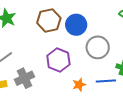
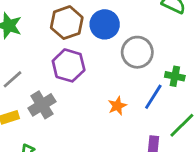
purple hexagon: (58, 60) -> (69, 65), moved
blue line: (106, 81) -> (153, 97), turned -48

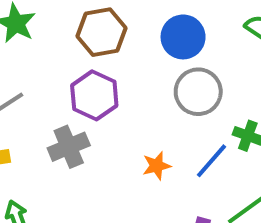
blue circle: (105, 24) -> (183, 37), moved
gray cross: (42, 105) -> (69, 147), moved

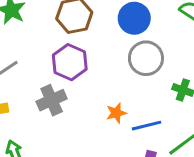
blue line: (211, 161) -> (147, 126), moved, turned 36

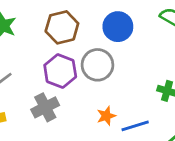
gray circle: (146, 58) -> (97, 65), moved

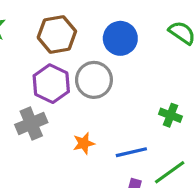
orange star: (106, 116) -> (84, 143), moved

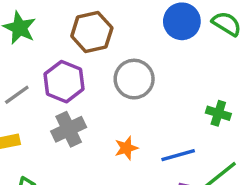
blue circle: (120, 38) -> (182, 21), moved
purple hexagon: (51, 84) -> (64, 82), moved

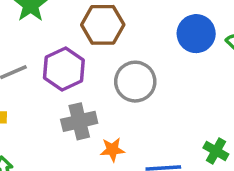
green cross: (218, 113) -> (216, 151), moved
gray cross: (69, 129) -> (79, 121), moved

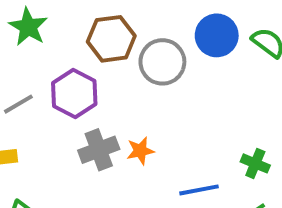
gray circle: (135, 82) -> (162, 62), moved
orange star: (112, 150) -> (140, 151), moved

